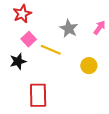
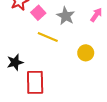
pink square: (29, 39) -> (38, 13), moved
black star: (18, 61) -> (15, 62), moved

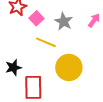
yellow circle: (86, 53) -> (69, 67), moved, size x1.6

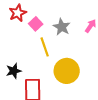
yellow line: (46, 42) -> (45, 47), turned 48

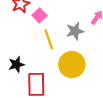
gray star: (62, 27) -> (75, 31), moved, turned 30

